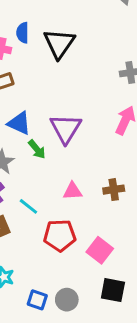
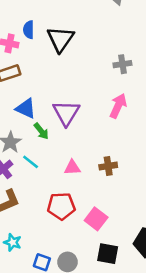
cyan line: (28, 206) -> (31, 162), moved

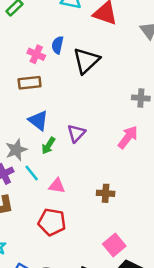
purple triangle: (66, 113) -> (76, 133), size x0.7
green arrow: (41, 131) -> (48, 146), turned 60
pink triangle: (72, 168) -> (57, 186), moved
pink square: (96, 219) -> (114, 245), moved

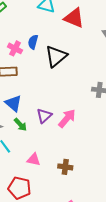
pink arrow: (128, 137) -> (67, 118), moved
green arrow: (48, 146) -> (20, 125), turned -80
pink triangle: (57, 186) -> (34, 160), moved

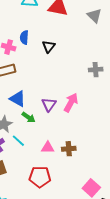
black triangle: (56, 56) -> (49, 46), size x0.6
brown cross: (65, 167) -> (69, 149), moved

